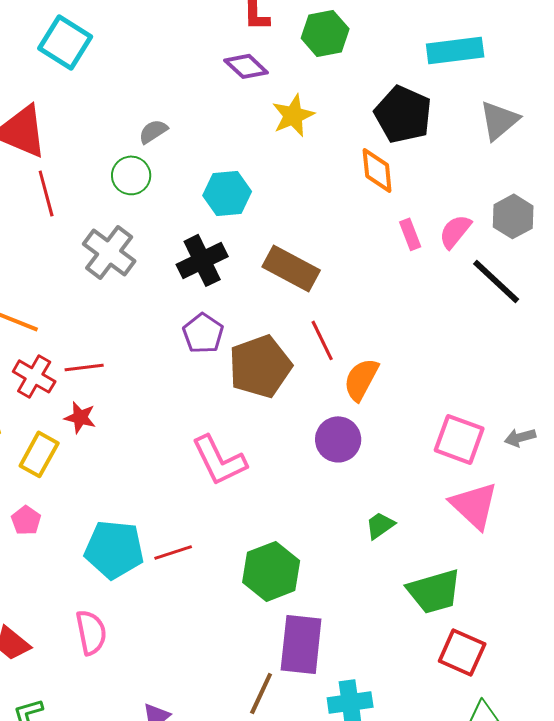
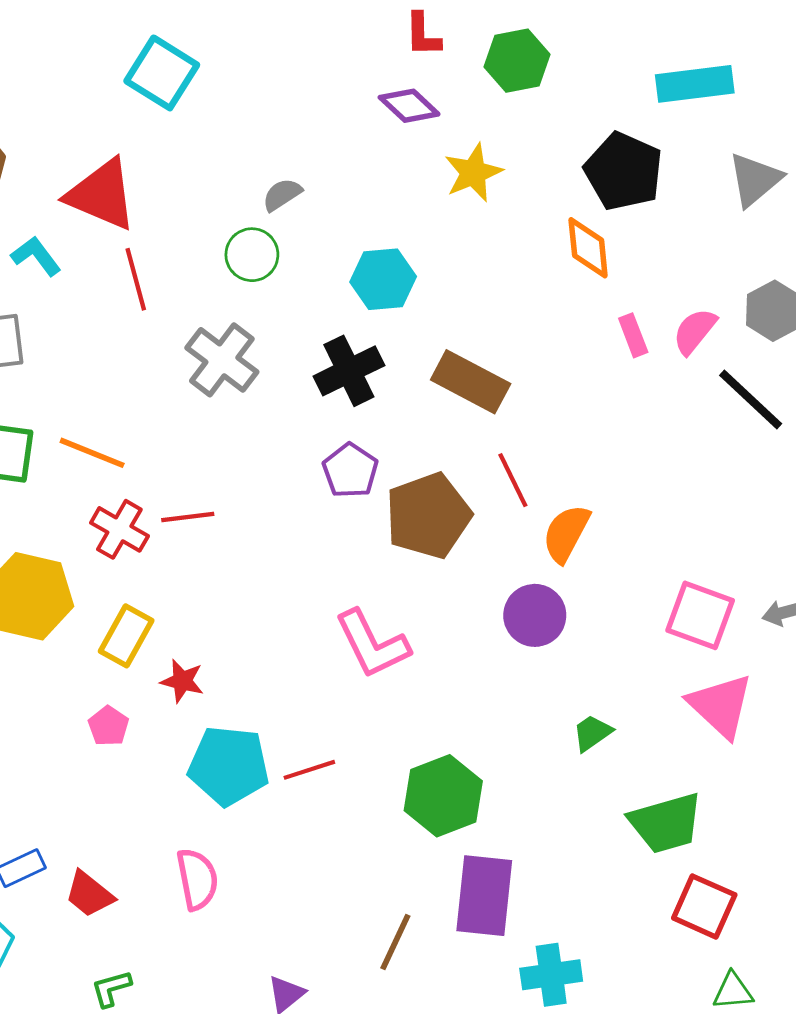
red star: (80, 417) -> (182, 681), moved
brown line: (261, 693) -> (395, 942), moved

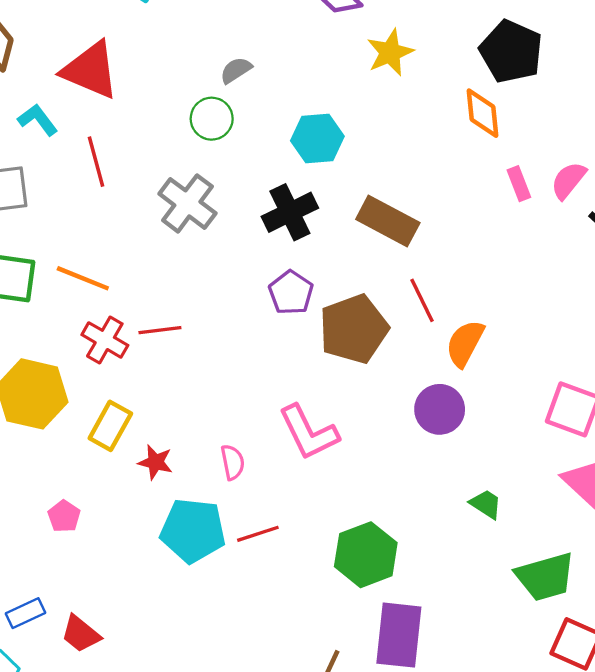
red line: (136, 279) -> (96, 162), moved
pink pentagon: (108, 726) -> (64, 516), moved
green trapezoid: (592, 733) -> (486, 504), turned 68
pink semicircle: (197, 879) -> (233, 462), moved, size x0.7

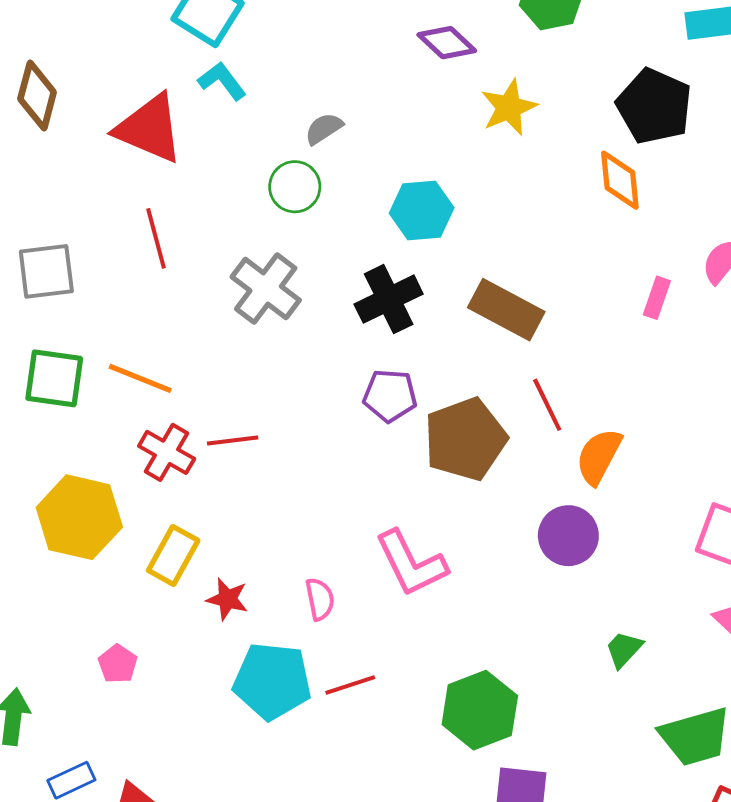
cyan L-shape: (38, 120) -> (222, 81), moved
pink rectangle: (519, 184) -> (657, 298), moved, turned 40
purple pentagon: (291, 293) -> (390, 396), turned -30
green trapezoid: (486, 504) -> (624, 649), turned -80

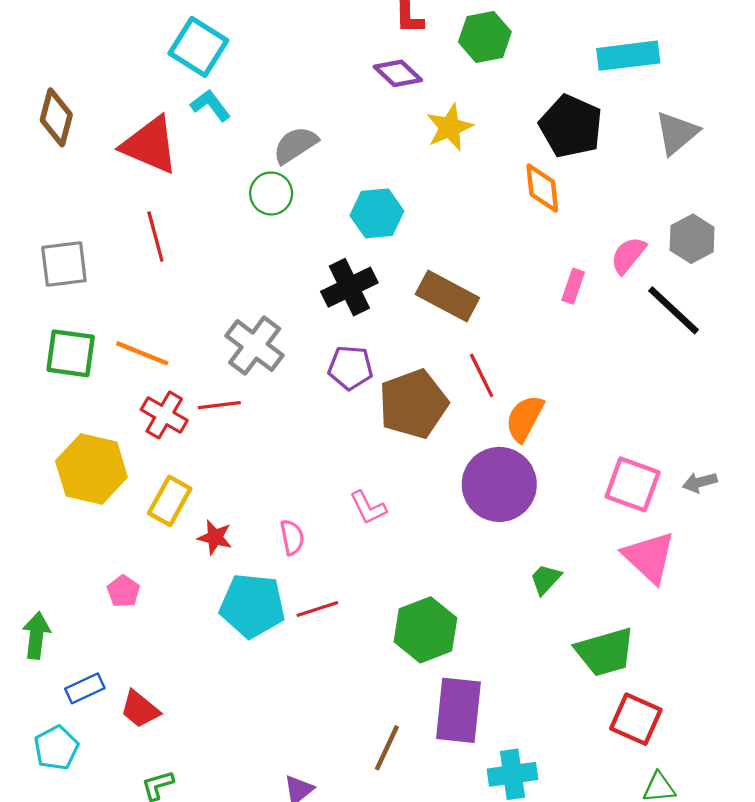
gray semicircle: (324, 129) -> (295, 145), size x1.4
gray cross: (266, 288) -> (255, 346), moved
purple circle: (568, 536) -> (499, 484), size x1.5
pink L-shape: (411, 563) -> (368, 508), size x0.6

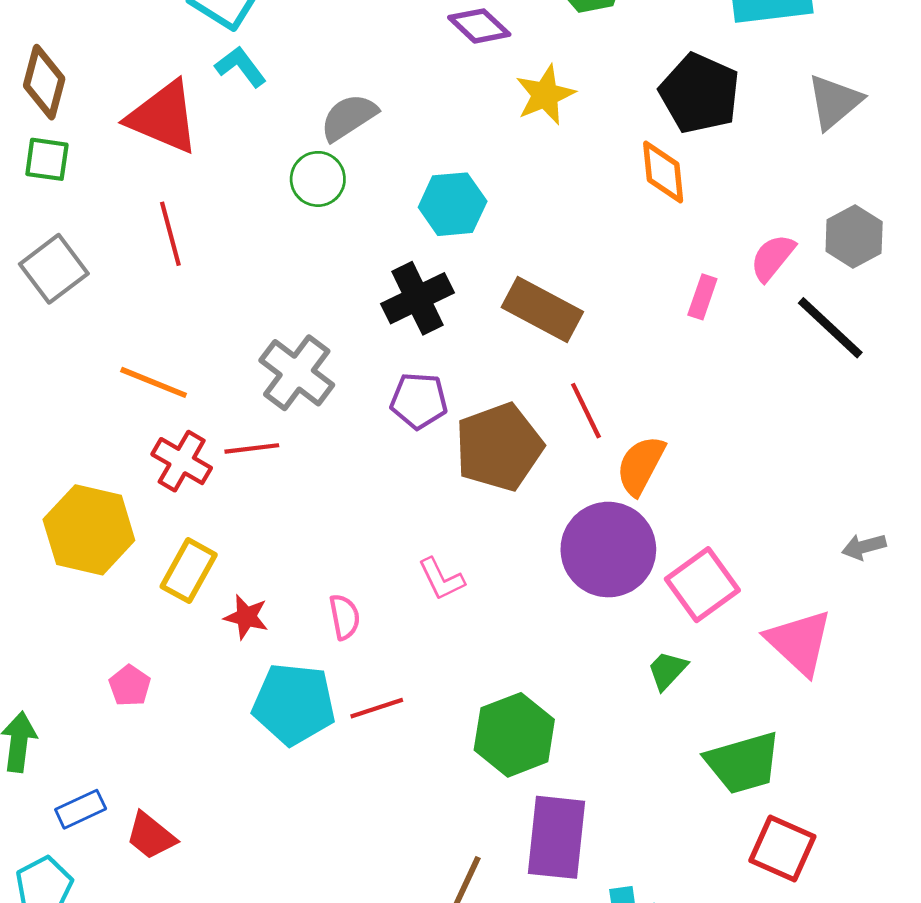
gray square: (64, 264) -> (54, 269), turned -30
green square: (71, 353) -> (47, 159), moved, size x0.7
pink square: (633, 484) -> (702, 585), moved, turned 34

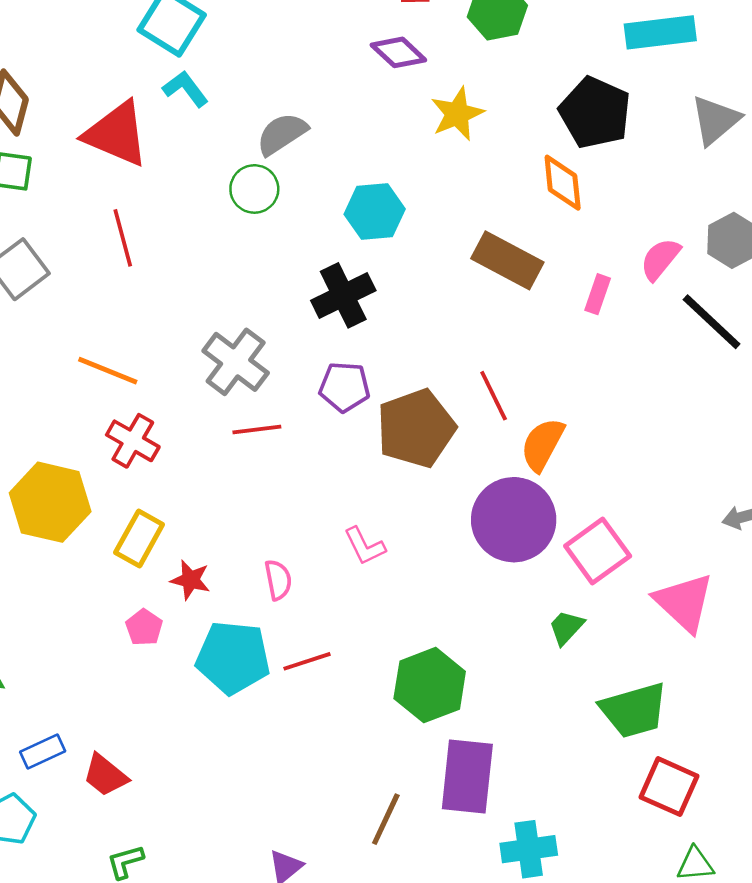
brown rectangle: (542, 310) -> (507, 260), moved
red line: (252, 448) -> (257, 430), moved
pink pentagon: (130, 686) -> (144, 627), moved

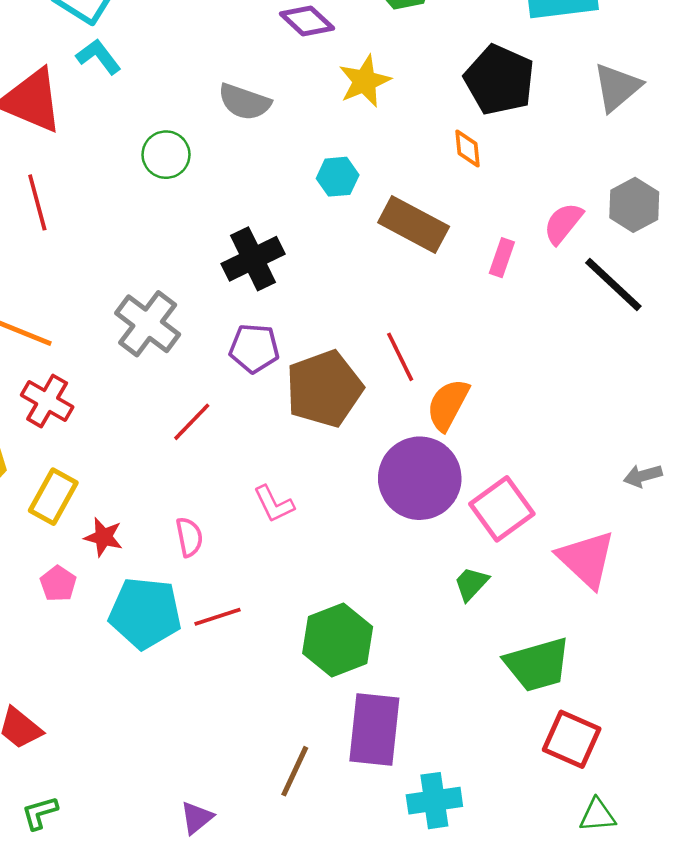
gray semicircle: (282, 134) -> (244, 102), moved, turned -128
orange diamond: (563, 183) -> (468, 148), size x0.7
cyan hexagon: (375, 212) -> (338, 177), moved, size x0.7
red line: (257, 430) -> (192, 422), moved, turned -39

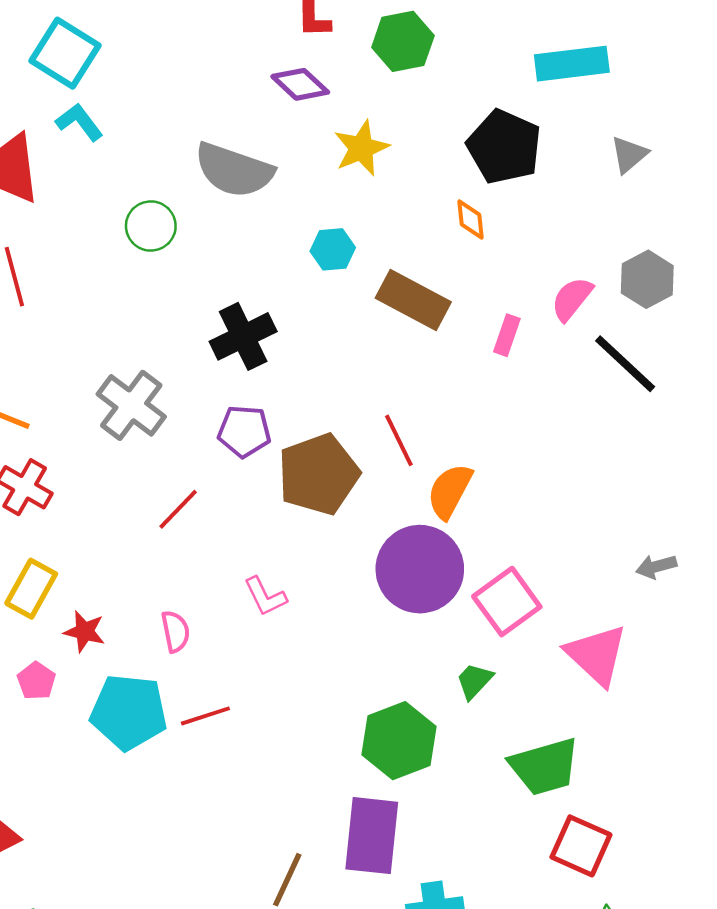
gray triangle: (617, 87) -> (629, 155), size x0.7
gray semicircle: (244, 102) -> (234, 170), size x1.4
green hexagon: (338, 640) -> (399, 741), moved

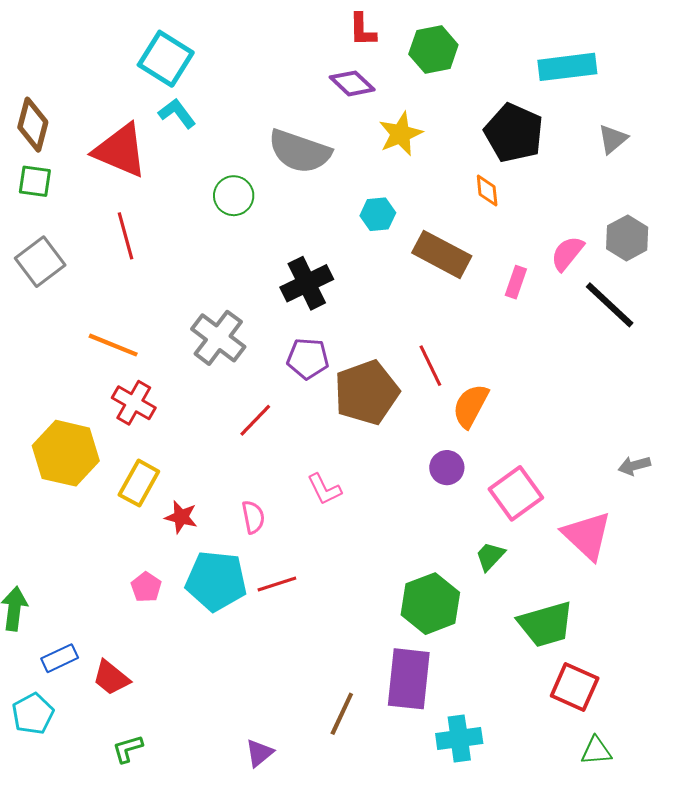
purple circle: (420, 569) -> (447, 468), size x0.5
pink pentagon: (36, 681) -> (146, 587), moved

